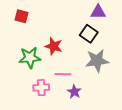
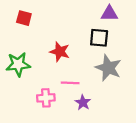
black square: (89, 34) -> (99, 38), turned -30
green star: (30, 58) -> (18, 64), moved
gray star: (97, 61) -> (108, 68), turned 30

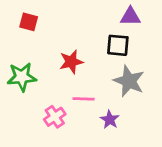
red star: (60, 52) -> (71, 62), turned -30
pink cross: (46, 98) -> (55, 117), turned -30
purple star: (83, 102) -> (110, 120), moved

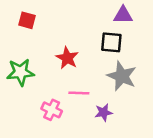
red star: (71, 62) -> (67, 58), turned -30
pink cross: (55, 117) -> (52, 110), turned -30
purple star: (110, 120) -> (104, 112), turned 30

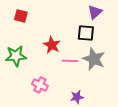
purple triangle: (123, 15) -> (95, 12), turned -42
pink line: (79, 93) -> (70, 61), moved
purple star: (104, 112) -> (77, 97), moved

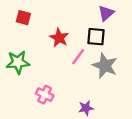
red star: (52, 45) -> (59, 38), moved
pink line: (70, 61) -> (78, 57), moved, turned -56

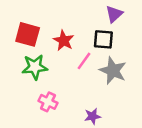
red square: (23, 18) -> (28, 34), moved, size x1.5
green star: (18, 62) -> (35, 67), moved

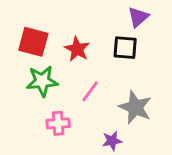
pink line: (84, 61) -> (90, 91), moved
gray star: (113, 71) -> (135, 107), moved
pink cross: (48, 102) -> (58, 123), turned -30

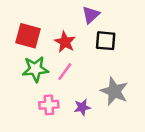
purple triangle: (138, 17) -> (91, 15), moved
pink line: (90, 91) -> (65, 72), moved
purple star: (112, 141) -> (82, 107), moved

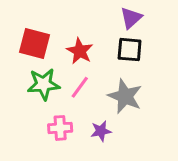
purple triangle: (91, 15) -> (131, 18), moved
gray star: (114, 91) -> (125, 96), moved

